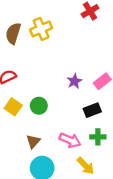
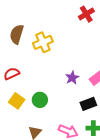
yellow cross: (41, 29) -> (43, 42), moved

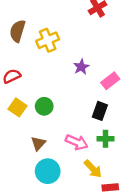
purple star: (72, 78) -> (81, 67), moved
black rectangle: (88, 104) -> (100, 111), turned -49

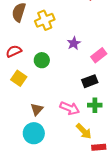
green circle: (44, 106) -> (42, 60), moved
black rectangle: (100, 111) -> (90, 81), turned 49
cyan circle: (48, 171) -> (34, 133), moved

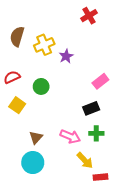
purple star: (74, 43) -> (66, 56), moved

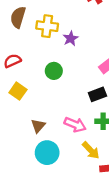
yellow cross: (44, 45) -> (47, 26), turned 30
green circle: (41, 86) -> (54, 71), moved
cyan circle: (33, 163) -> (47, 153), moved

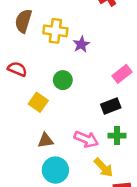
red semicircle: (12, 61) -> (17, 69), turned 48
yellow square: (18, 91) -> (38, 102), moved
brown triangle: (38, 126) -> (46, 140), turned 40

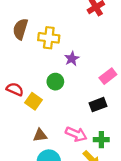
purple star: (81, 44) -> (72, 59), moved
red semicircle: (17, 69) -> (15, 89), moved
green cross: (117, 136) -> (101, 140), moved

